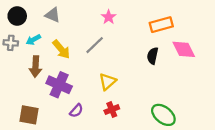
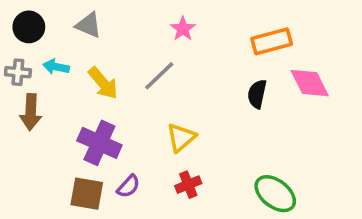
cyan arrow: (33, 40) -> (56, 67), turned 40
brown arrow: (35, 67) -> (31, 112), moved
brown square: (29, 115) -> (87, 194), moved

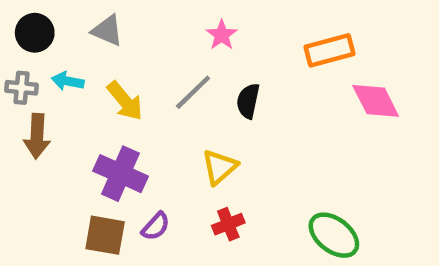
black semicircle: (257, 94) -> (248, 101), moved

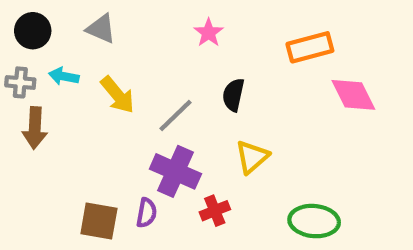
gray line: (193, 92) -> (175, 116), moved
yellow triangle: (220, 167) -> (252, 157), moved
purple cross: (120, 174) -> (175, 171), moved
purple semicircle: (156, 226) -> (147, 213), turned -32
green ellipse: (334, 235) -> (314, 221), turned -33

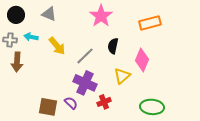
pink star: (209, 33) -> (101, 16), size x1.6
pink diamond: (353, 95) -> (142, 60), moved, turned 50
purple semicircle: (147, 213) -> (71, 103), turned -56

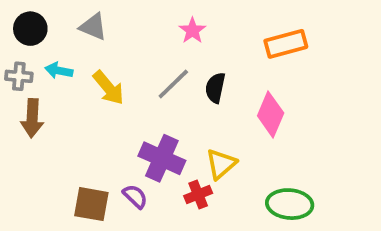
pink star: (101, 16) -> (192, 31), size x0.6
gray line: (85, 56) -> (173, 84), moved
yellow triangle: (122, 76) -> (221, 164), moved

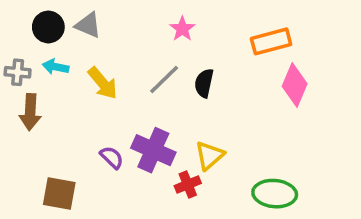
black circle: (30, 29) -> (48, 27), moved
pink diamond: (271, 114) -> (295, 85), moved
purple semicircle: (135, 196) -> (112, 157), moved
brown square: (91, 204) -> (59, 194), moved

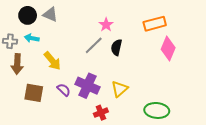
pink star: (182, 29) -> (106, 25), moved
yellow arrow: (103, 83) -> (52, 61), moved
red cross: (188, 185) -> (101, 113), moved
brown square: (59, 194) -> (34, 93), moved

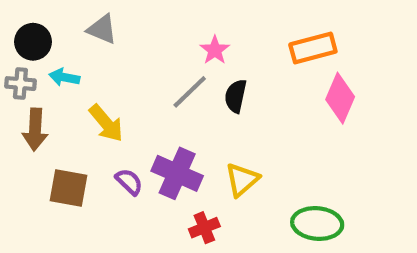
black circle: (28, 15) -> (33, 42), moved

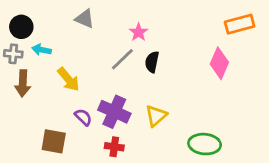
gray triangle: (102, 29) -> (85, 19), moved
orange rectangle: (313, 48) -> (240, 24), moved
brown square: (69, 188) -> (54, 141), moved
red cross: (204, 228) -> (114, 147), moved, turned 30

